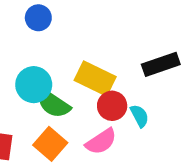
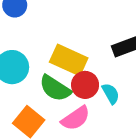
green semicircle: (53, 104) -> (55, 88), moved

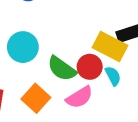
yellow rectangle: (69, 60) -> (110, 47), moved

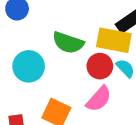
green semicircle: (62, 69) -> (68, 43), moved

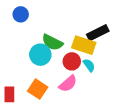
cyan circle: (29, 66) -> (40, 55), moved

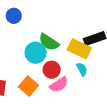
blue circle: (21, 14) -> (14, 16), moved
red circle: (72, 61) -> (52, 70), moved

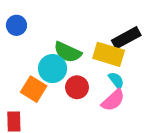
pink semicircle: (59, 85) -> (113, 100), moved
orange square: (29, 86) -> (34, 89), moved

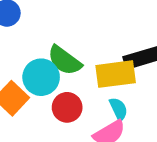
yellow rectangle: (109, 54) -> (116, 74), turned -36

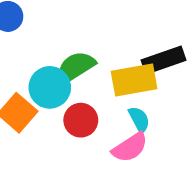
green semicircle: (65, 60) -> (75, 67), turned 114

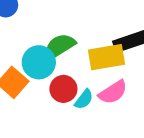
cyan semicircle: (139, 119) -> (84, 99), moved, turned 65
pink semicircle: (130, 147) -> (113, 92), moved

